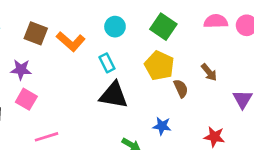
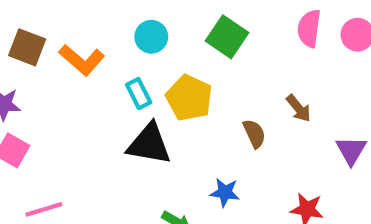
pink semicircle: (216, 21) -> (309, 28), turned -80
yellow pentagon: (159, 66) -> (189, 98), moved

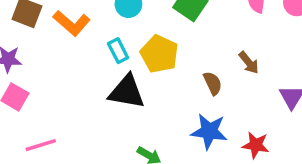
blue star: (225, 192) -> (209, 131), moved, size x1.5

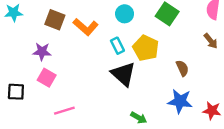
brown arrow: (249, 63) -> (211, 41), moved
black triangle: (127, 92) -> (123, 74), turned 32

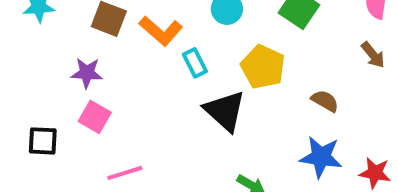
cyan rectangle: (117, 46) -> (195, 63), moved
brown semicircle: (182, 68) -> (325, 101), turned -35

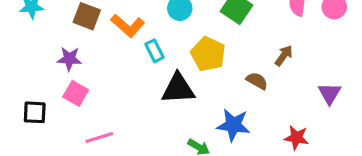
brown arrow: (373, 55) -> (284, 56), moved, turned -105
black triangle: (225, 111) -> (178, 89), turned -45
blue star: (321, 157) -> (233, 125), moved

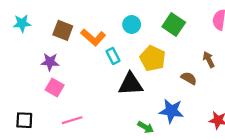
brown arrow: (284, 56) -> (209, 60), turned -63
black square: (35, 112) -> (24, 120), moved

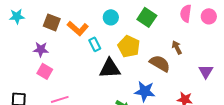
brown semicircle: (189, 78) -> (160, 63), size x1.5

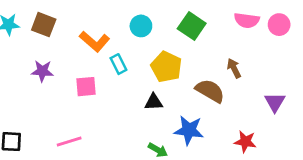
pink semicircle: (186, 13) -> (247, 20), turned -90
brown square: (52, 22) -> (44, 25), moved
black triangle: (110, 68) -> (154, 102), moved, size x0.6
pink square: (45, 71) -> (86, 87), moved, turned -35

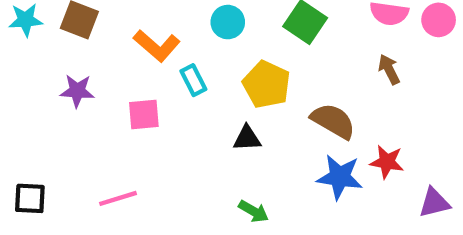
brown arrow: (234, 68) -> (389, 69), moved
purple triangle: (275, 102) -> (434, 203), moved, turned 45
blue star: (189, 130) -> (340, 177), moved
red star: (245, 142) -> (387, 162), moved

